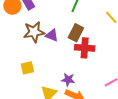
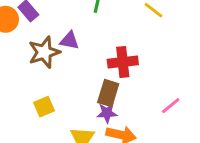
brown rectangle: (76, 33) -> (108, 93), moved
purple triangle: (52, 35) -> (69, 41), moved

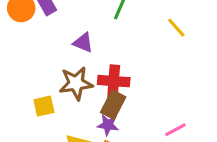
brown star: (44, 52) -> (76, 83), moved
red cross: (123, 62) -> (114, 81), moved

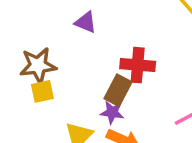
red cross: (114, 81) -> (138, 65), moved
brown star: (76, 83) -> (38, 66), moved

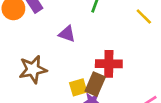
yellow square: (42, 91) -> (78, 87), moved

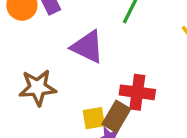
purple triangle: (67, 34) -> (88, 47), size x1.5

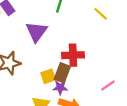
purple triangle: (88, 47) -> (36, 32), turned 50

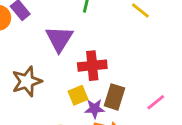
red cross: (73, 55) -> (92, 66), moved
brown rectangle: (62, 73) -> (114, 97), moved

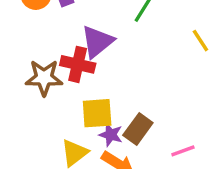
red cross: (92, 66) -> (78, 64), moved
yellow square: (78, 95) -> (97, 113), size x1.4

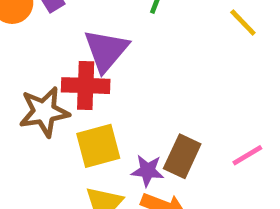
yellow square: (97, 113) -> (98, 146), moved
pink line: (183, 151) -> (247, 155), moved

